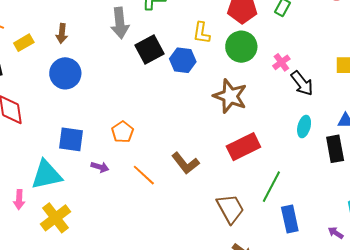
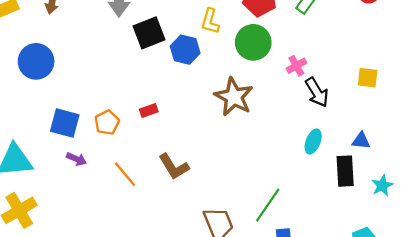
blue circle: (65, 73) -> (36, 61), moved
blue square: (71, 139) -> (65, 123), moved
red rectangle: (243, 147) -> (149, 110), moved, size x0.5

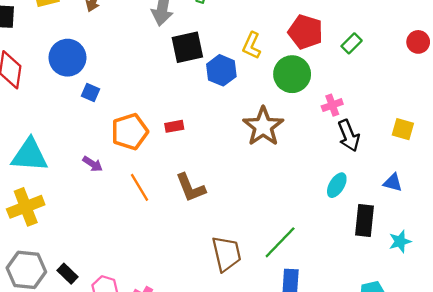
orange pentagon: (107, 122) -> (130, 132), size x1.4
blue square: (65, 123) -> (91, 92), moved, size x0.6
blue triangle: (361, 141) -> (393, 182), moved

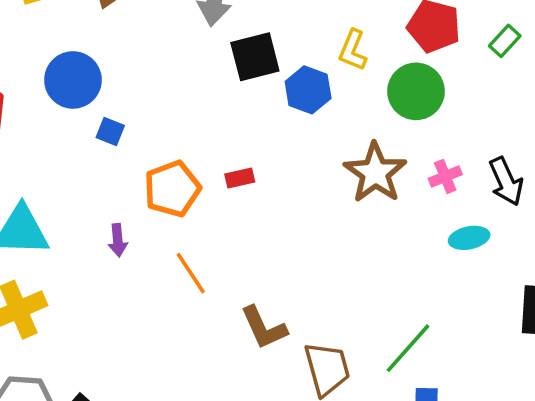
pink cross: (332, 105) -> (445, 177), moved
purple arrow: (93, 164) -> (118, 240), turned 54
cyan ellipse: (337, 185) -> (469, 238), moved, turned 50
brown L-shape: (191, 188) -> (264, 328), moved

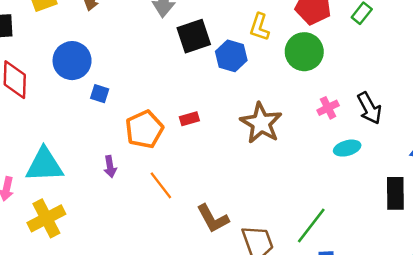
brown star: (375, 173) -> (261, 123), moved

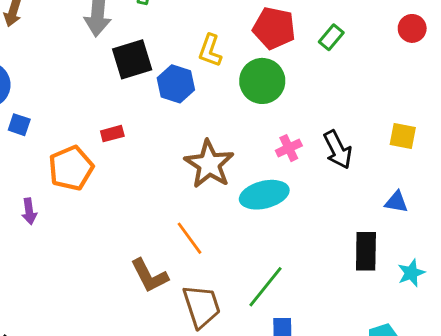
red rectangle: (189, 119) -> (112, 134), moved
cyan ellipse: (347, 148) -> (264, 195), moved, size x1.5
orange line: (161, 185) -> (189, 238), moved

